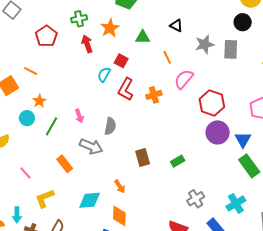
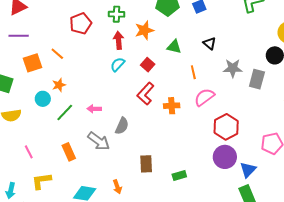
cyan semicircle: (104, 75) -> (118, 64), moved
pink arrow: (79, 116) -> (94, 109), turned 96

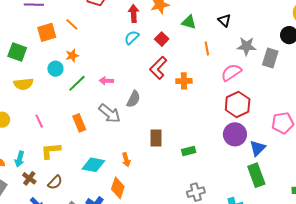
pink semicircle: (204, 97) -> (231, 73), moved

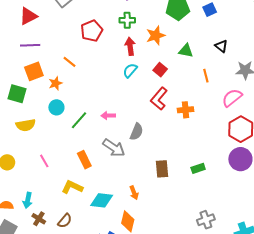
orange square: (47, 32) -> (34, 71), moved
orange star: (72, 56) -> (55, 83), moved
yellow L-shape: (51, 151) -> (72, 187), moved, turned 35
green rectangle: (189, 151) -> (198, 168), moved

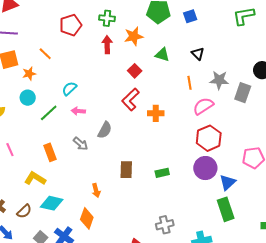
cyan semicircle: (130, 70) -> (69, 89), moved
orange line: (206, 76) -> (189, 83), moved
gray arrow: (114, 148) -> (81, 144), size x0.7
cyan diamond: (102, 200) -> (52, 203), moved

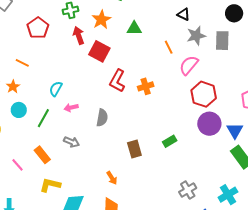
black triangle: (198, 54) -> (184, 14), moved
red square: (135, 71) -> (99, 51), moved, size x1.5
gray arrow: (81, 144) -> (72, 142), moved
orange rectangle: (50, 152) -> (42, 155), moved

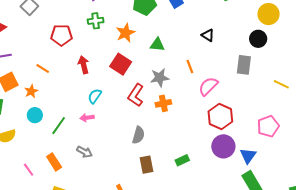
red pentagon: (38, 28) -> (61, 35), turned 30
red arrow: (79, 35) -> (84, 65), moved
gray star: (196, 36) -> (160, 78), moved
cyan semicircle: (56, 89) -> (95, 96), moved
gray semicircle: (102, 118) -> (138, 135), moved

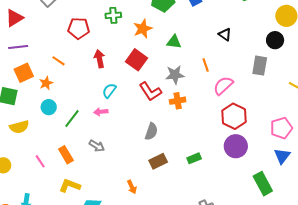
red L-shape: (136, 95) -> (150, 91), turned -70
blue triangle: (248, 156) -> (282, 156), moved
brown rectangle: (146, 165) -> (158, 161), turned 72

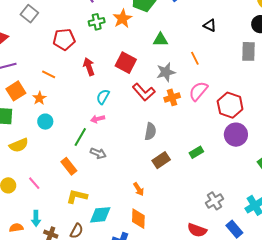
orange star: (143, 29) -> (122, 19), moved
pink semicircle: (223, 86) -> (198, 91), moved
green line: (72, 119) -> (80, 137), moved
pink line: (40, 161) -> (34, 183), moved

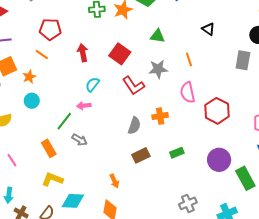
red pentagon: (64, 39) -> (50, 29), moved
pink semicircle: (198, 91) -> (188, 92), turned -60
orange cross: (172, 97) -> (160, 116), moved
purple circle: (236, 135) -> (219, 160), moved

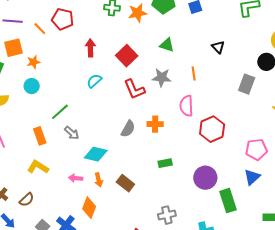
orange line: (42, 55) -> (40, 29), moved
pink arrow: (84, 106) -> (76, 178), moved
brown rectangle: (141, 155) -> (125, 183), moved, turned 54
cyan diamond: (73, 201) -> (96, 154), moved

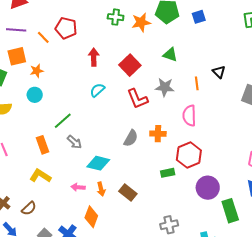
black triangle: (218, 47) -> (219, 72), moved
red hexagon: (212, 129) -> (189, 155), moved

